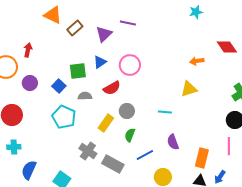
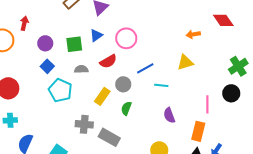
purple circle: (30, 83) -> (45, 43), moved
blue square: (59, 86) -> (47, 66), moved
pink line: (229, 146) -> (207, 104), moved
gray cross: (88, 151) -> (84, 124), turned -30
blue line: (145, 155) -> (145, 68), moved

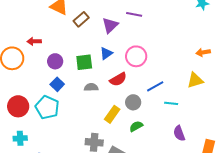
red arrow: (24, 23) -> (34, 41), turned -104
cyan pentagon: (60, 90) -> (47, 107), moved
green semicircle: (126, 108) -> (136, 126), turned 40

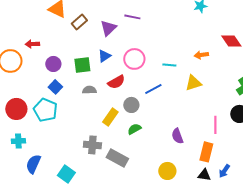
cyan line: (171, 103) -> (169, 65), moved

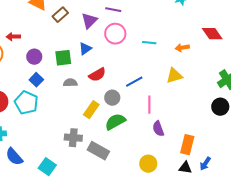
pink circle: (134, 59) -> (115, 34), moved
cyan line: (169, 65) -> (149, 43), moved
pink line: (215, 125) -> (149, 105), moved
green semicircle: (134, 129) -> (115, 122), size x1.5
blue semicircle: (33, 164) -> (14, 157), turned -66

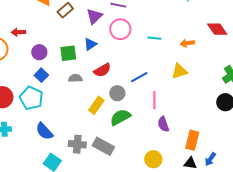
gray cross: (73, 138) -> (77, 144), moved
blue semicircle: (14, 157) -> (44, 131), moved

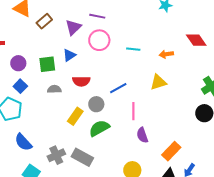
red semicircle: (102, 70) -> (81, 81), turned 30
orange rectangle: (192, 140) -> (171, 151), turned 30
gray cross: (77, 144) -> (56, 155), turned -30

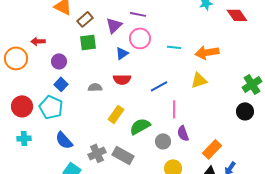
red diamond: (196, 40) -> (237, 15), moved
orange arrow: (166, 54) -> (207, 52), size x1.6
blue triangle: (69, 55) -> (122, 53), moved
green square: (47, 64) -> (88, 42), moved
gray circle: (96, 104) -> (163, 141), moved

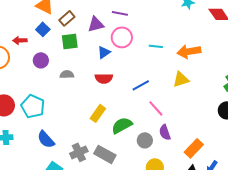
purple triangle: (114, 25) -> (96, 24), turned 30
blue square: (61, 84) -> (43, 29), moved
gray semicircle: (95, 87) -> (67, 74), moved
pink line: (174, 109) -> (156, 108), turned -42

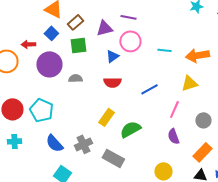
purple circle: (41, 60) -> (49, 64), size x1.6
pink line: (156, 108) -> (174, 109), moved, turned 66
gray circle: (145, 140) -> (203, 120), moved
gray cross: (79, 152) -> (83, 144), moved

